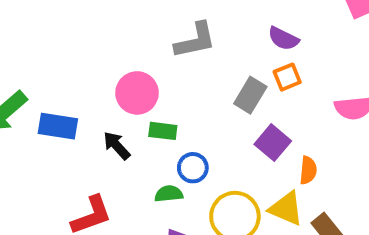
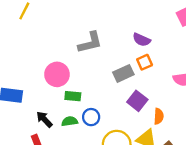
gray rectangle: (250, 95) -> (123, 73), turned 36
black arrow: (117, 146) -> (44, 119), moved
green semicircle: (169, 194) -> (70, 121), moved

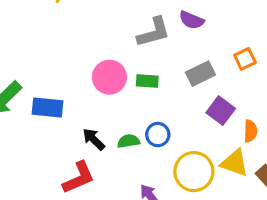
purple semicircle: (142, 40) -> (192, 20), moved
orange square: (145, 62) -> (245, 59), moved
green rectangle: (73, 96) -> (147, 81), moved

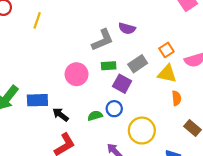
green rectangle: (147, 81) -> (109, 66), moved
purple square: (221, 111) -> (122, 84), moved
black arrow: (94, 139) -> (60, 115), moved
yellow triangle: (235, 163) -> (167, 74), moved

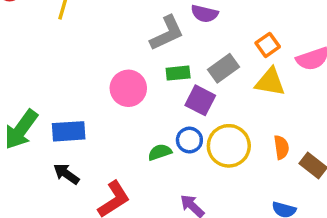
orange semicircle: (176, 98) -> (281, 147), moved
black arrow: (60, 115) -> (66, 174), moved
yellow circle: (142, 131) -> (229, 146), moved

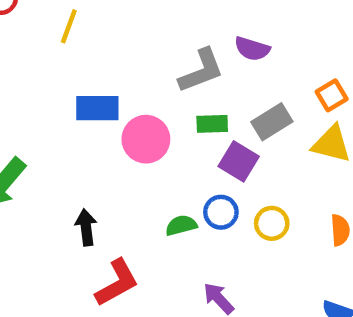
blue rectangle: (69, 131) -> (97, 108), moved
yellow circle: (229, 146) -> (272, 223), size x0.6
black arrow: (66, 174) -> (86, 227), moved, turned 44

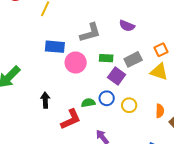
gray L-shape: (201, 71) -> (90, 33), moved
red L-shape: (117, 283) -> (71, 119), moved

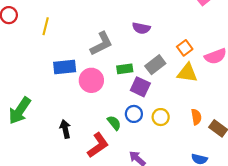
green semicircle: (88, 103) -> (114, 123), turned 72

